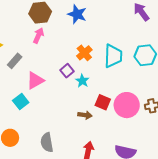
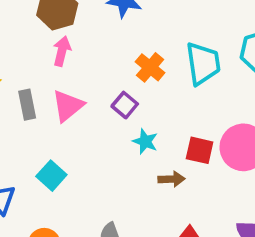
gray rectangle: (15, 61) -> (27, 105), turned -42
pink triangle: (35, 80) -> (68, 106), moved
cyan star: (82, 81) -> (145, 141), moved

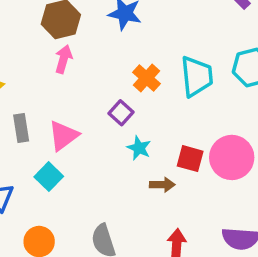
gray rectangle: (27, 105) -> (21, 128), moved
pink triangle: (68, 106) -> (63, 136), moved

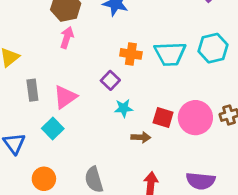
cyan trapezoid: (197, 76) -> (170, 54), turned 92
orange cross: (146, 78) -> (131, 54), turned -35
cyan star: (139, 148) -> (124, 108), turned -30

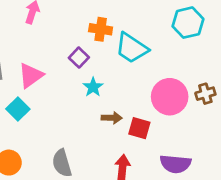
cyan trapezoid: (170, 54) -> (132, 48), moved, turned 36
cyan star: (124, 108) -> (93, 87), turned -30
red square: (163, 118) -> (139, 128), moved

